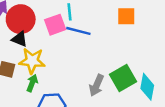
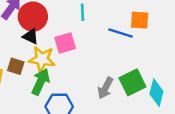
pink square: (55, 25) -> (65, 43), moved
blue line: (78, 31) -> (121, 33), moved
green arrow: (32, 83) -> (41, 82), size x1.5

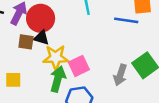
pink square: (65, 43) -> (79, 66), moved
brown square: (16, 66) -> (26, 42), moved

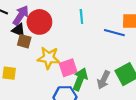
black triangle: (41, 38) -> (19, 30), moved
green arrow: (58, 79) -> (80, 79), moved

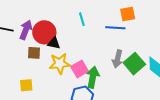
black triangle: (19, 30) -> (54, 43), moved
gray arrow: (104, 80) -> (118, 59), moved

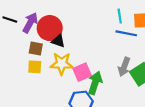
cyan line: (82, 19) -> (120, 16), moved
yellow square: (26, 85) -> (35, 67), moved

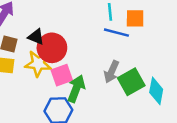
red circle: (50, 28) -> (52, 48), moved

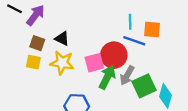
red circle: (52, 48) -> (114, 55), moved
pink square: (62, 75) -> (94, 63), moved
green arrow: (76, 89) -> (107, 77), moved

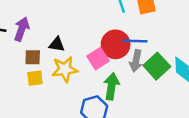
blue line: (134, 41) -> (135, 41), moved
green arrow: (107, 77) -> (111, 86), moved

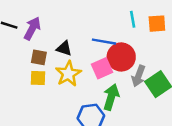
blue line: (135, 41) -> (104, 42), moved
yellow star: (65, 69) -> (68, 74), turned -30

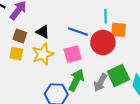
orange square: (157, 24) -> (119, 30), moved
red circle: (121, 57) -> (103, 43), moved
gray arrow: (139, 76) -> (100, 83), moved

